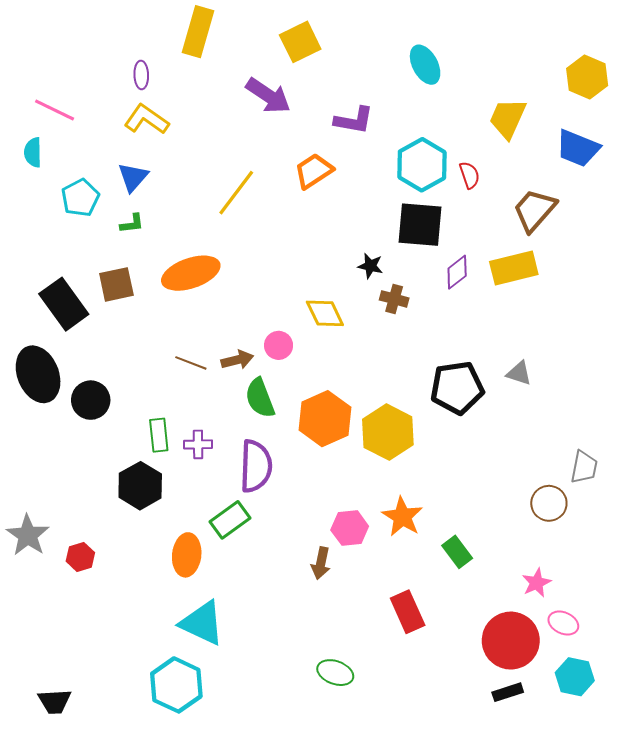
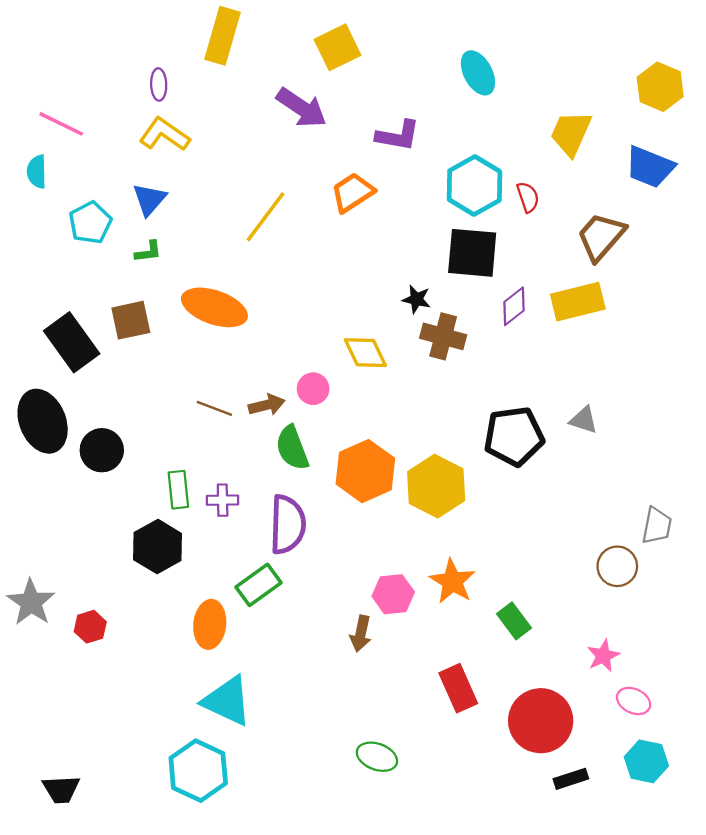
orange ellipse: (191, 273) -> (214, 307), turned 38
brown cross: (394, 299) -> (443, 336), size x1.4
red circle: (511, 641) -> (541, 721), moved

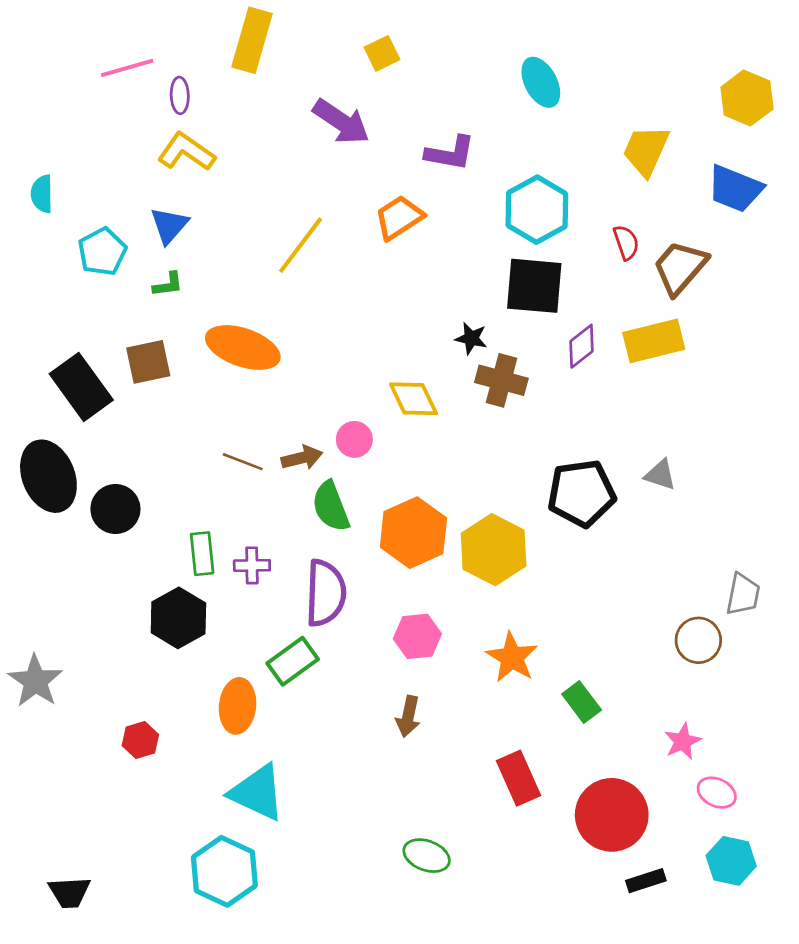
yellow square: (337, 47) -> (382, 53), size x0.7
pink line: (61, 124) -> (127, 68), moved, turned -42
red semicircle: (528, 197) -> (626, 242), moved
pink hexagon: (393, 594) -> (417, 636), moved
red hexagon: (90, 627) -> (140, 740), moved

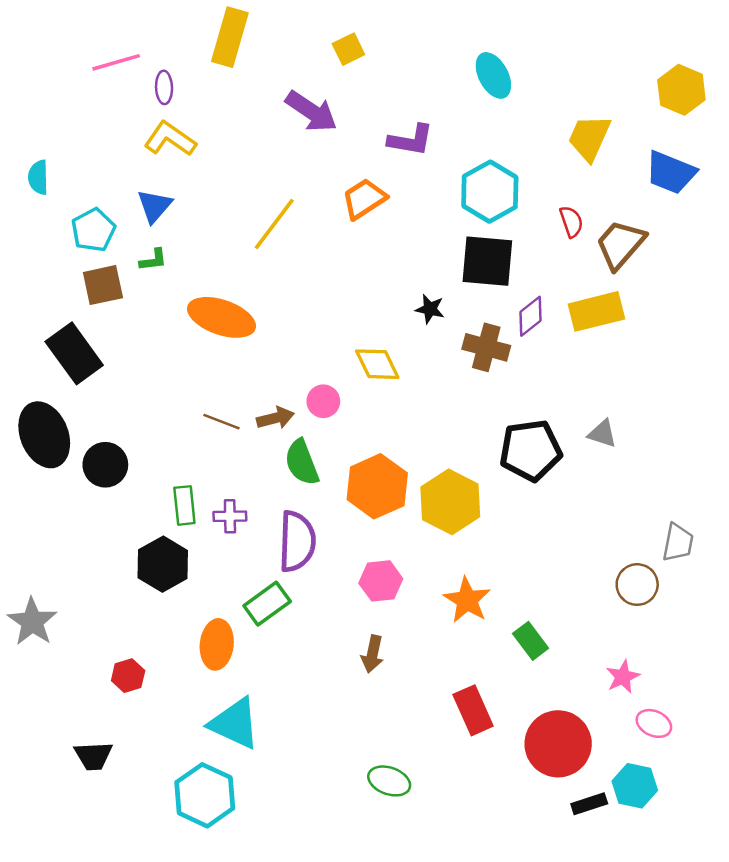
brown square: (148, 362) -> (103, 285), moved
brown cross: (501, 380) -> (486, 347), moved
cyan hexagon: (731, 861) -> (635, 786), moved
black trapezoid: (69, 892) -> (93, 756), moved

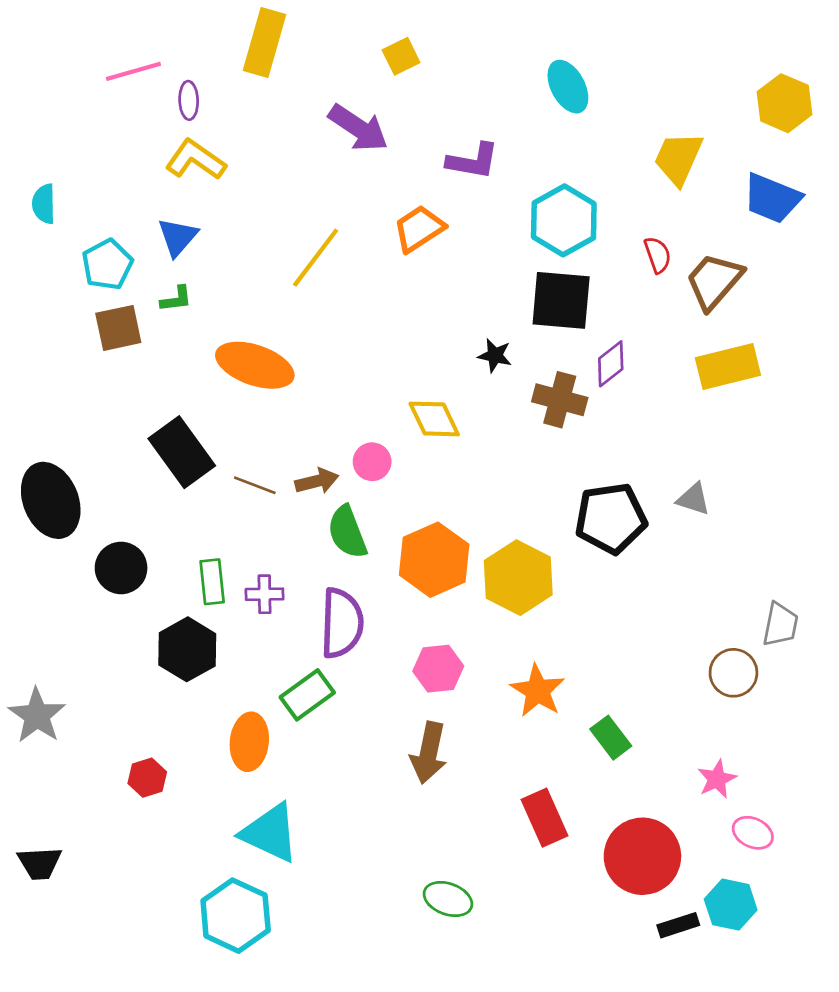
yellow rectangle: (596, 311) -> (728, 367), moved
black rectangle: (74, 353) -> (182, 452), moved
black circle: (105, 465) -> (121, 568), moved
brown arrow: (372, 654) -> (429, 753), size x1.4
black trapezoid: (93, 756) -> (40, 863), moved

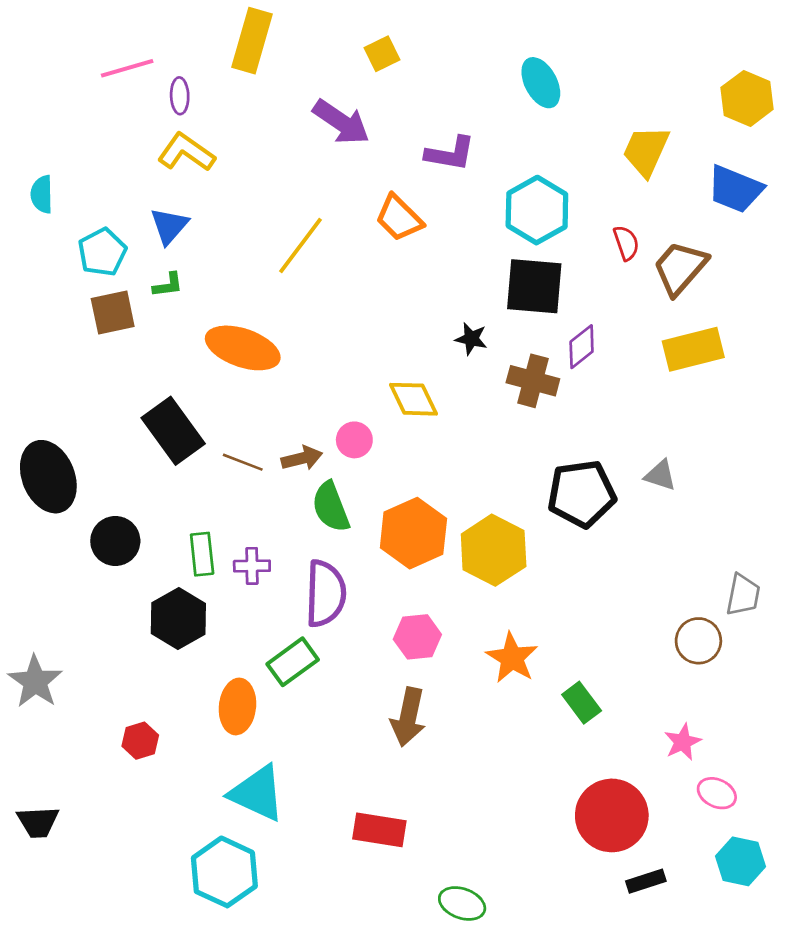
orange trapezoid: (419, 229) -> (399, 218), turned -102
red rectangle: (545, 818) -> (379, 830), moved, turned -57
green ellipse: (448, 899) -> (462, 903), moved
cyan hexagon: (731, 905) -> (740, 861), moved

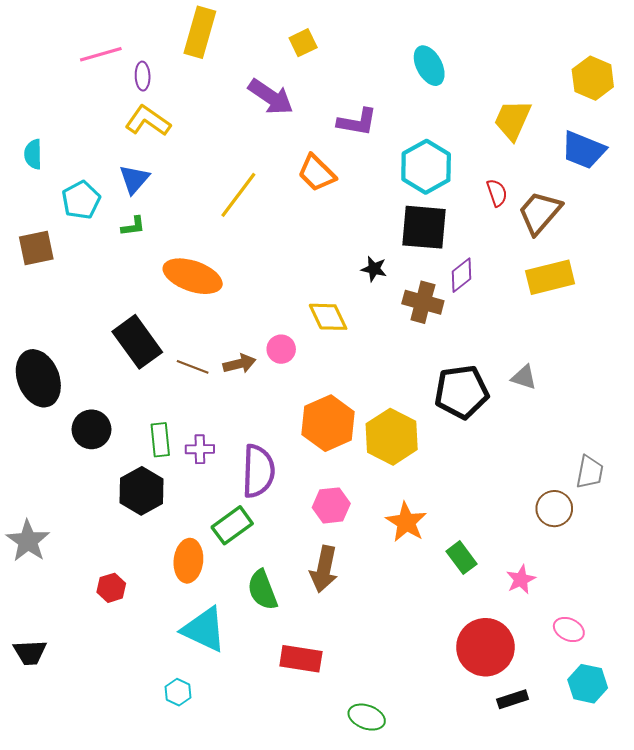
brown square: (113, 313) -> (36, 248), moved
green semicircle: (331, 507) -> (262, 590), moved
pink star: (683, 742) -> (521, 579), moved
cyan hexagon: (224, 872) -> (178, 692), size x0.5

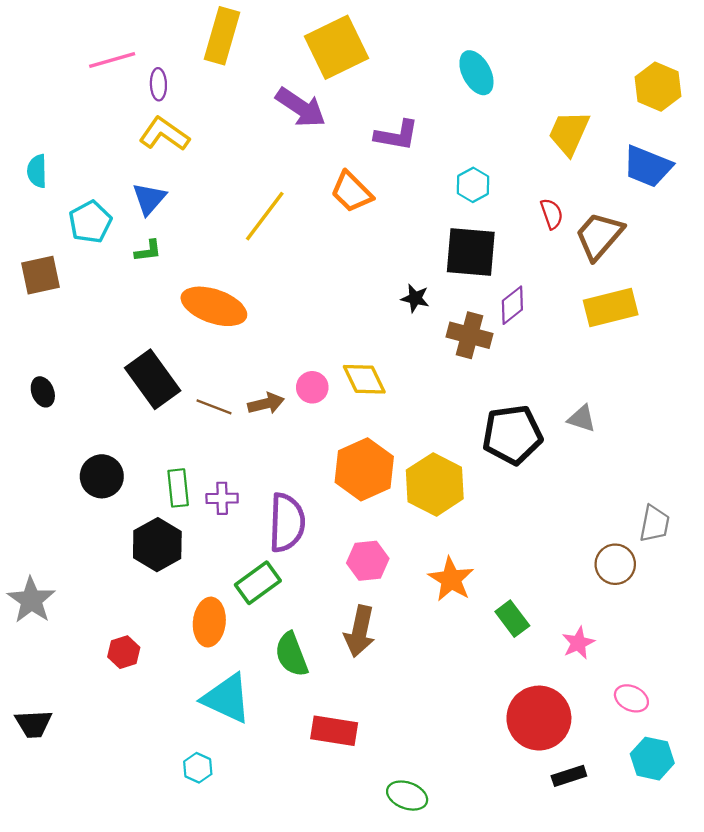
yellow square: (303, 43) -> (337, 47), size x2.0
cyan hexagon: (426, 167) -> (473, 185), size x0.6
yellow diamond: (328, 317) -> (364, 379), moved
black ellipse: (38, 378) -> (43, 392), moved, size x0.5

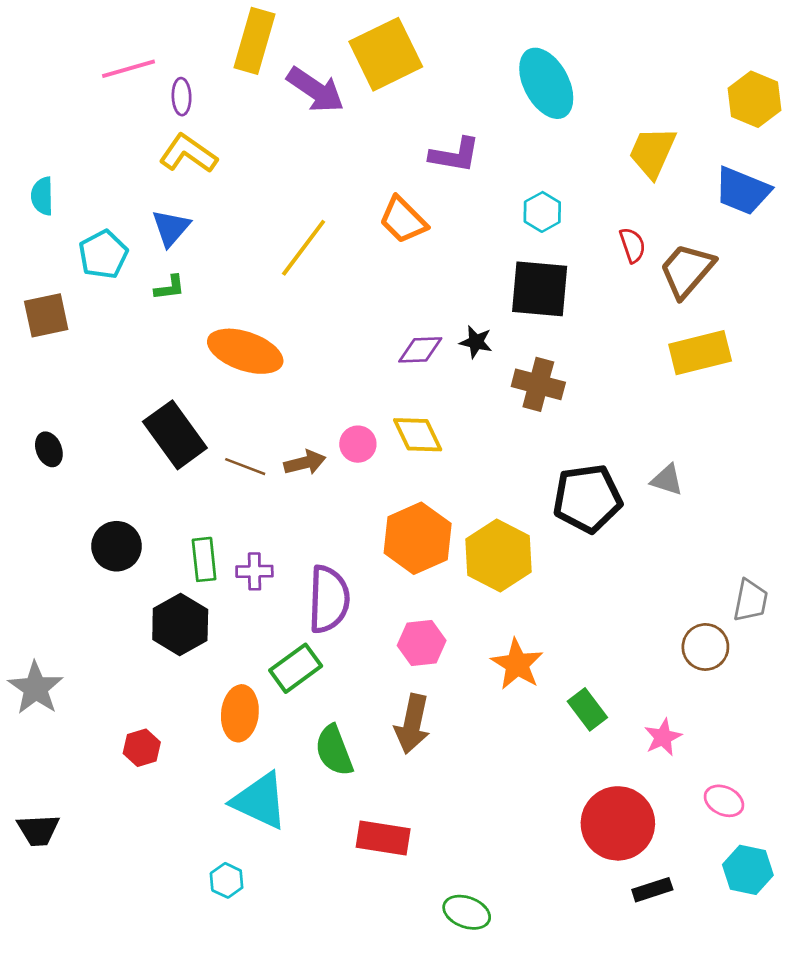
cyan ellipse: (476, 73) -> (546, 83), size x1.4
purple arrow: (301, 107) -> (315, 90), moved
purple diamond: (512, 305) -> (420, 350), moved, turned 36

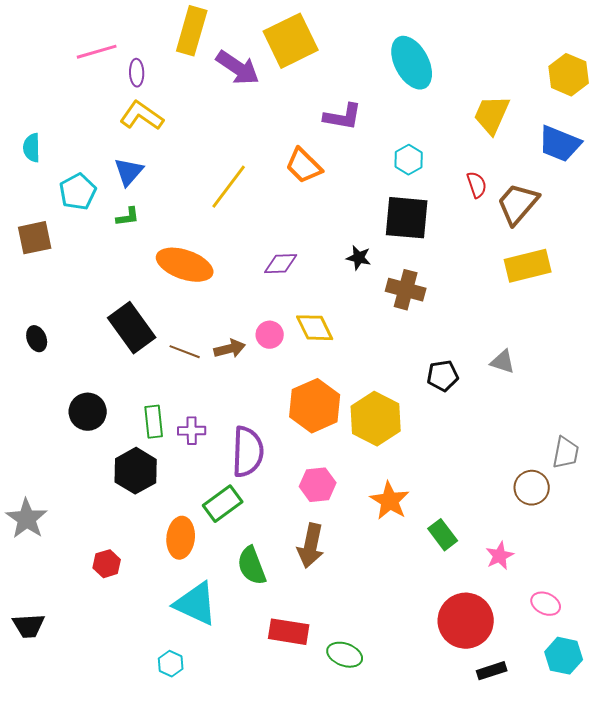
purple diamond: (420, 350) -> (281, 264), moved
black pentagon: (587, 498) -> (443, 376), size x0.6
green ellipse: (467, 912) -> (345, 655), moved

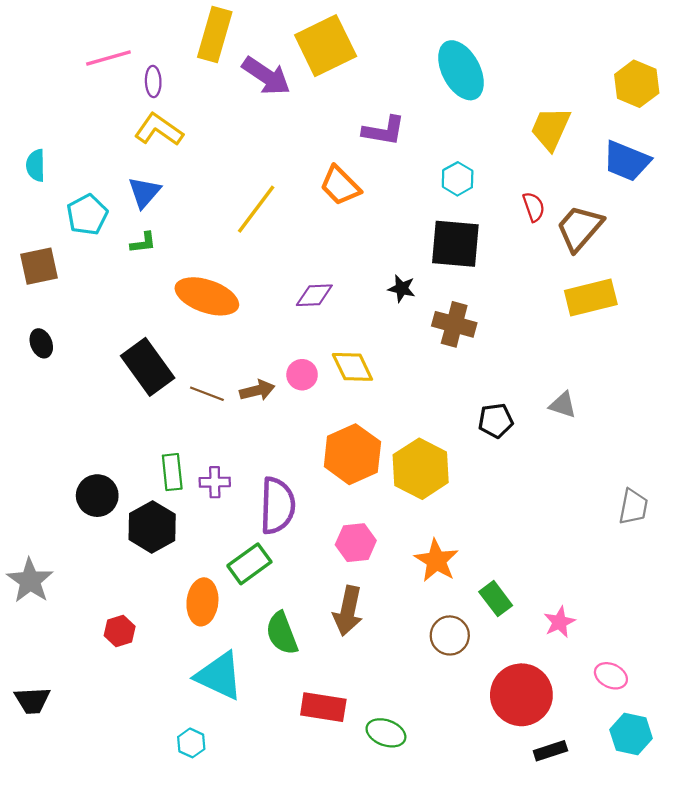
black ellipse: (37, 339) -> (41, 343), moved
black circle: (88, 412) -> (97, 496), moved
brown circle: (532, 488) -> (450, 635), moved

